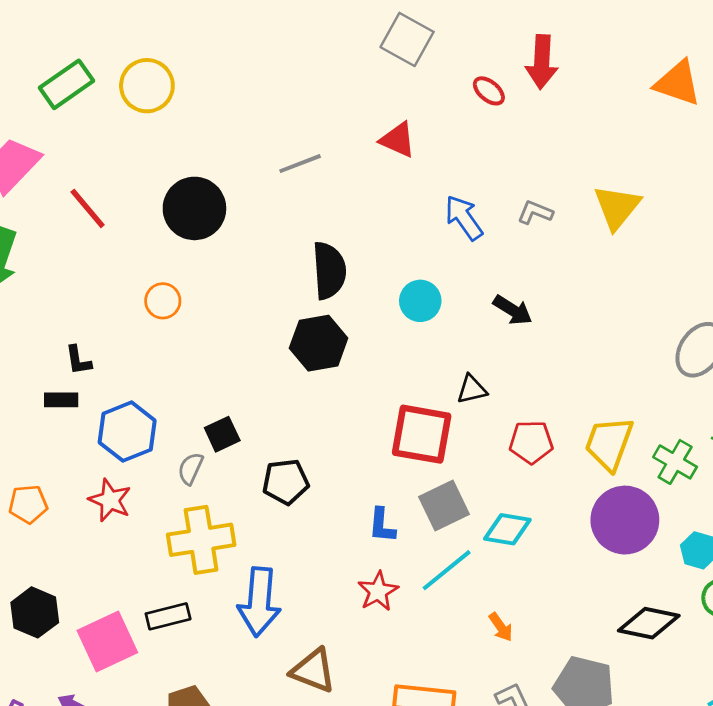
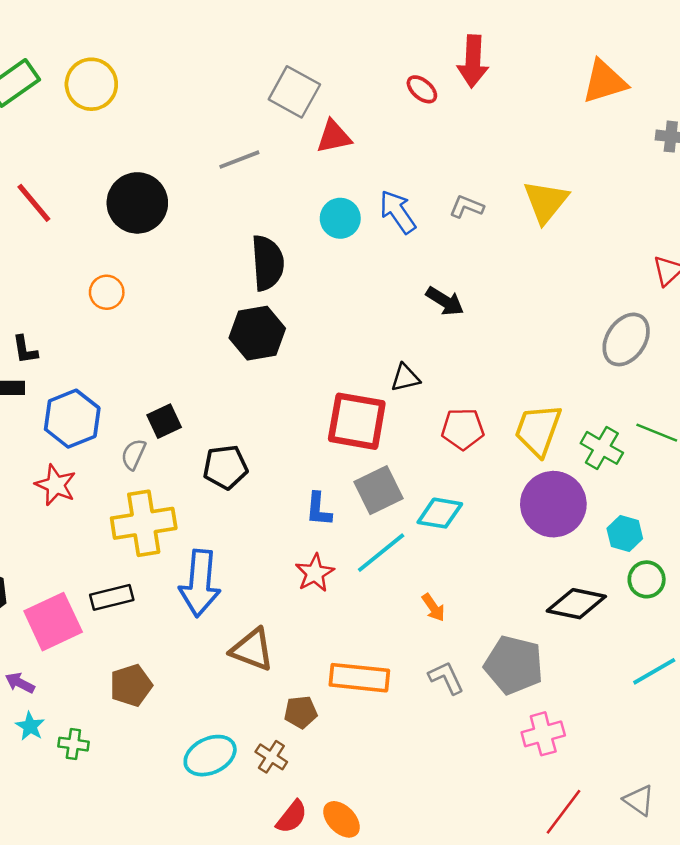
gray square: (407, 39) -> (294, 92), moved
orange triangle: (678, 83) -> (604, 82), turned -36
red triangle: (398, 140) -> (334, 137), turned -36
cyan circle: (420, 301) -> (340, 218), moved

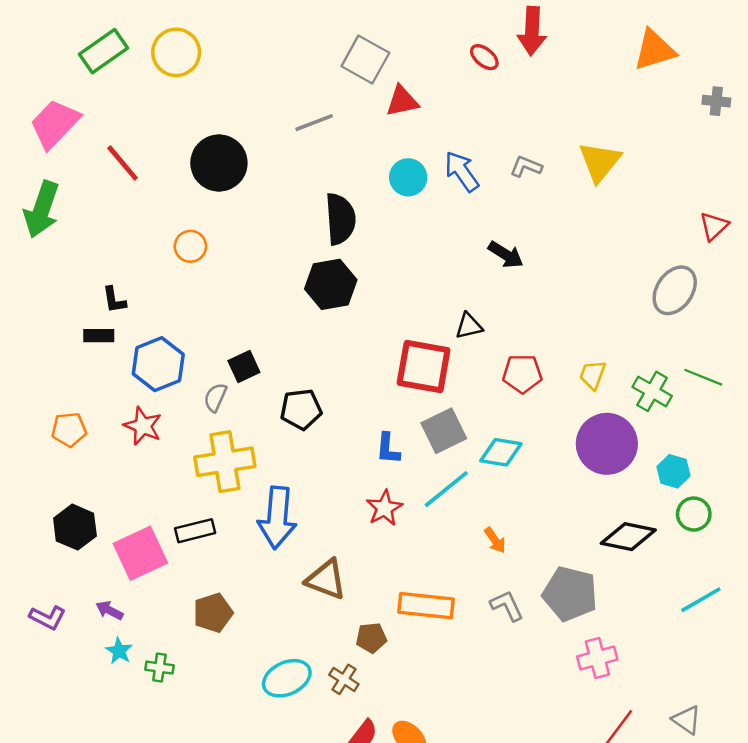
yellow trapezoid: (538, 430) -> (593, 375), size x0.6

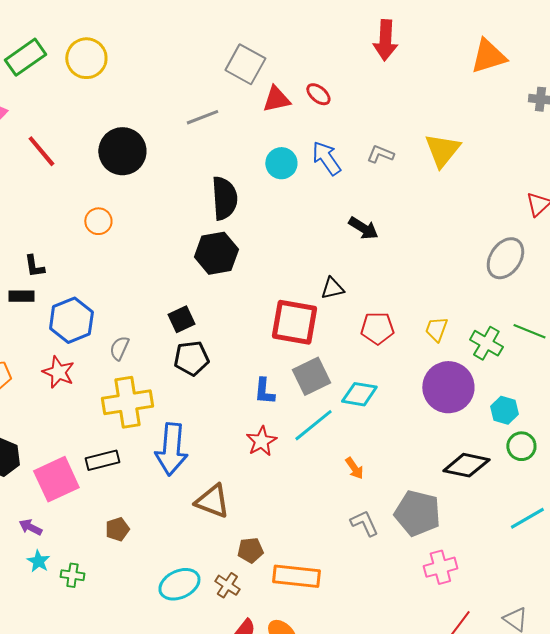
red ellipse: (484, 57) -> (318, 94), moved
black square: (244, 366) -> (181, 319), moved
orange rectangle: (426, 606) -> (296, 576), moved
brown pentagon: (213, 613) -> (117, 529), size x0.7

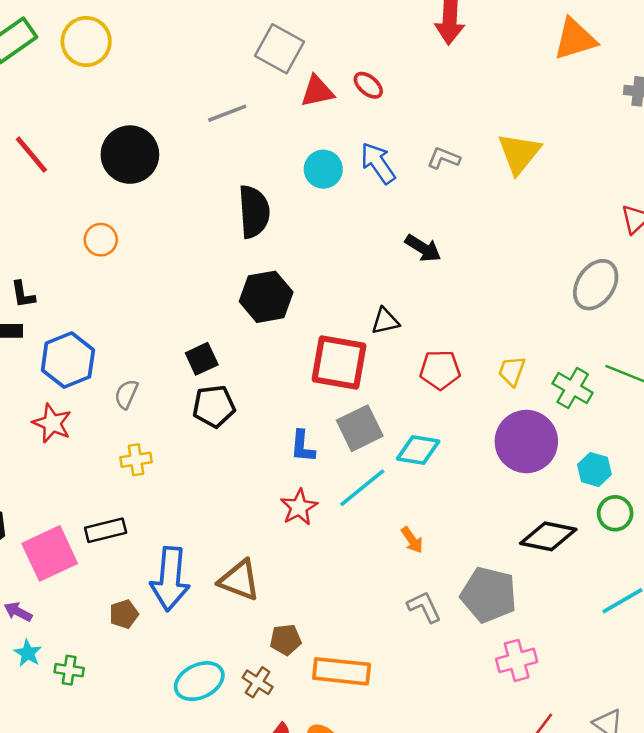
black hexagon: (216, 253) -> (266, 297), moved
yellow cross: (127, 402) -> (136, 460), size x0.5
blue arrow: (171, 449) -> (170, 579), moved

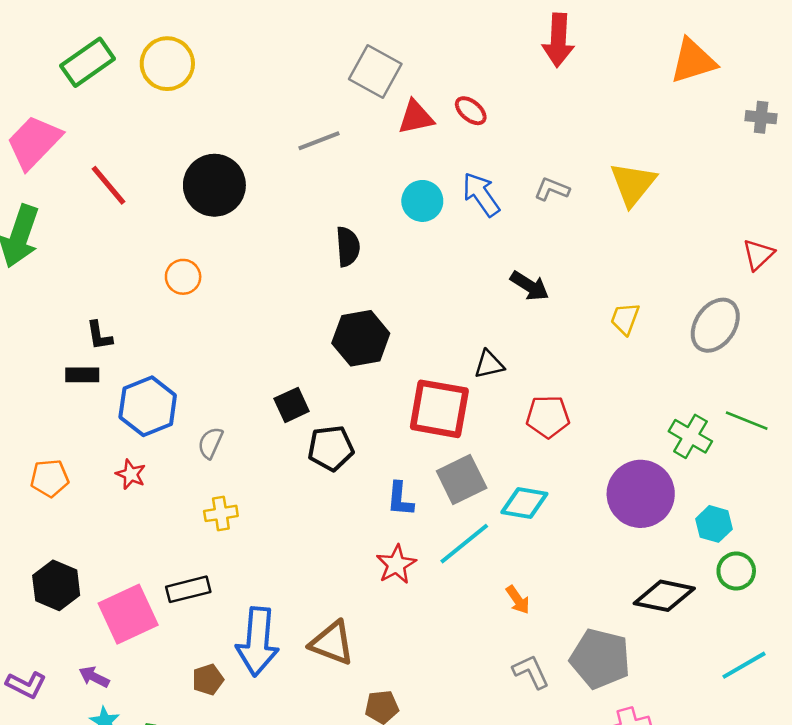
black semicircle: (254, 212) -> (348, 247), size x0.7
yellow trapezoid: (512, 371) -> (625, 319), moved
black pentagon: (214, 406) -> (331, 448), moved
red star: (52, 423) -> (131, 474), size x0.7

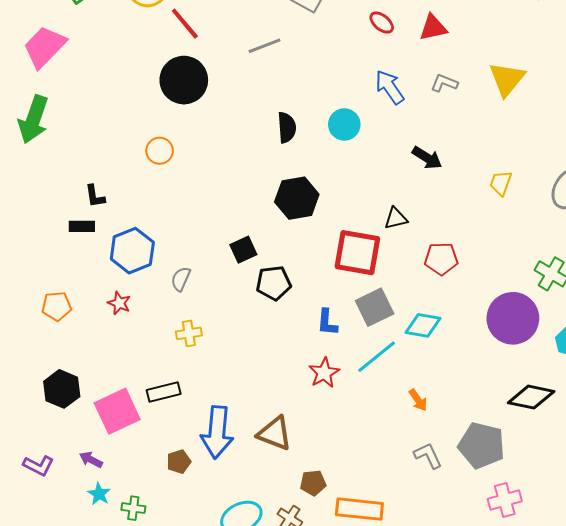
red triangle: (416, 117) -> (433, 28), moved
red line: (108, 185) -> (185, 24), moved
cyan circle: (422, 201) -> (344, 124), moved

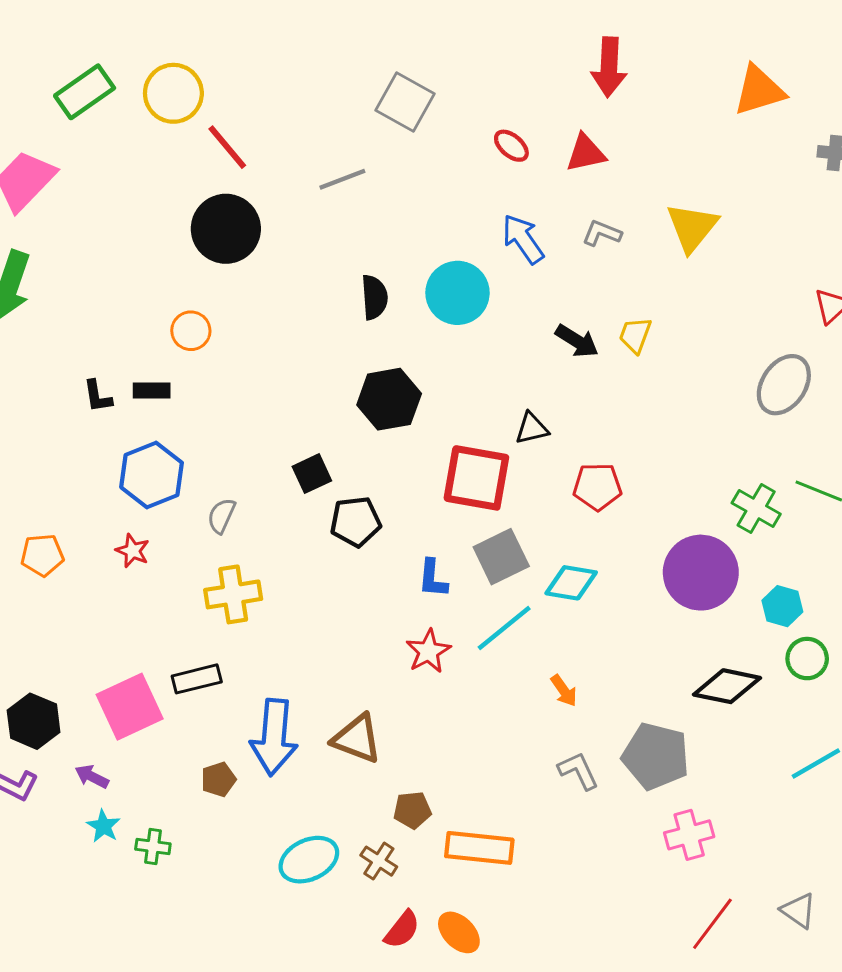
cyan circle: (344, 124) -> (457, 293), size x1.4
yellow trapezoid: (501, 183) -> (635, 335), moved
black rectangle: (82, 226) -> (152, 390), moved
yellow cross: (189, 333) -> (233, 594), size x1.5
black hexagon: (62, 389) -> (34, 721), moved

